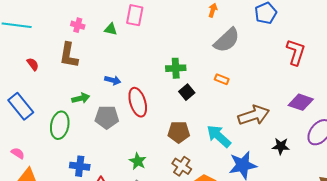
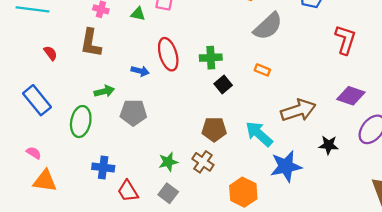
red ellipse: (138, 102) -> (168, 54), moved
green star: (138, 161) -> (168, 162), turned 30
brown cross: (182, 166) -> (203, 162), moved

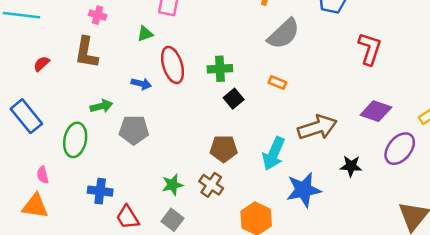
green triangle: (138, 14) -> (145, 34), moved, turned -32
red semicircle: (50, 53) -> (41, 64), turned -96
cyan arrow: (259, 134) -> (274, 154), turned -108
pink semicircle: (34, 153) -> (43, 175), moved, turned -136

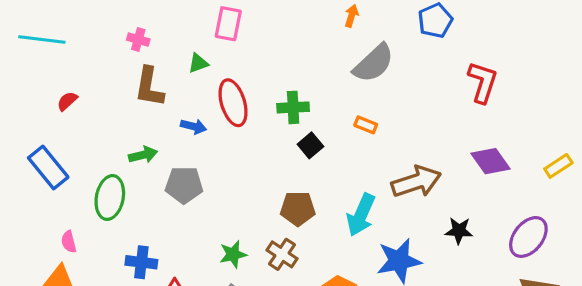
brown L-shape: (86, 53) -> (149, 87), moved
purple diamond: (376, 111) -> (491, 161), turned 36
purple ellipse: (400, 149) -> (528, 237), moved

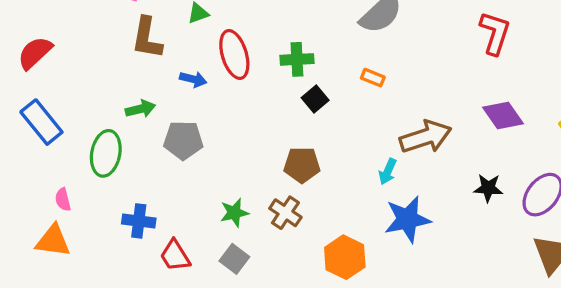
red semicircle: (67, 101) -> (35, 53), moved, size x1.6
cyan arrow: (361, 215) -> (388, 172), moved, size x0.6
black star: (459, 231) -> (488, 188), moved

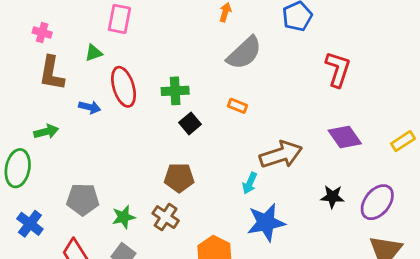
gray pentagon: (183, 140) -> (83, 199), moved
blue cross: (139, 221) -> (30, 224), moved, turned 30

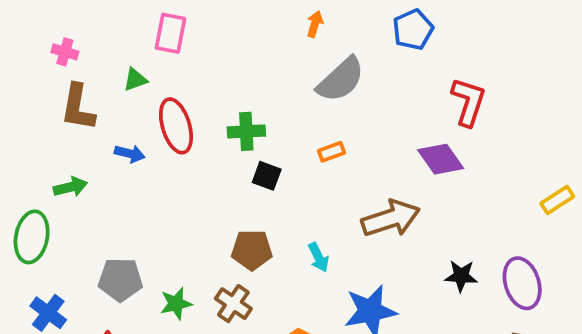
orange rectangle: (237, 106) -> (331, 152), turned -42
black square: (190, 123) -> (267, 176), turned -30
purple diamond: (345, 137) -> (441, 159), moved
cyan arrow: (250, 183) -> (319, 257), moved, turned -50
purple ellipse: (377, 202) -> (522, 283), turned -57

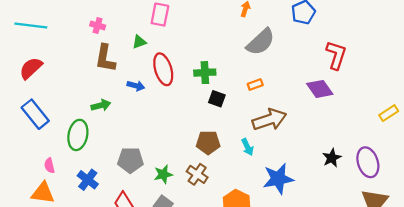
brown arrow: (391, 218) -> (269, 120), moved
black star: (461, 276) -> (332, 158), turned -30

